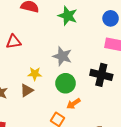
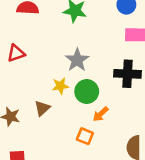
gray star: (62, 56) -> (77, 60), turned 30
yellow star: (35, 74) -> (60, 86), moved

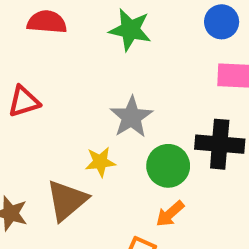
green circle: (87, 92) -> (168, 166), moved
brown triangle: (42, 108) -> (67, 200), size x1.5

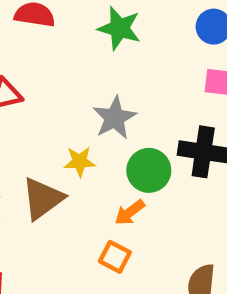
orange arrow: (170, 214) -> (130, 212), moved

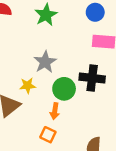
green star: (119, 28) -> (46, 15), turned 30
orange arrow: (130, 212) -> (55, 111), turned -42

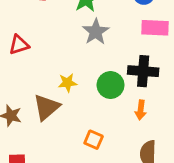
gray star: (45, 62) -> (96, 32), moved
orange arrow: (55, 111) -> (141, 110), moved

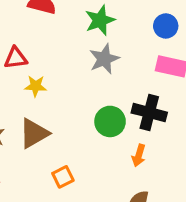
yellow star: (68, 83) -> (36, 86), moved
orange square: (94, 140) -> (63, 177), moved, turned 30

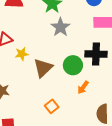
brown triangle: (34, 133) -> (43, 68), moved
orange arrow: (139, 155) -> (83, 87), moved, turned 32

